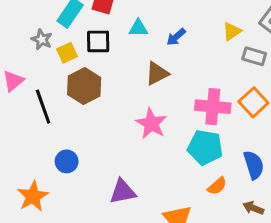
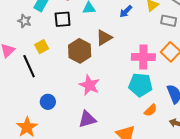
blue arrow: (176, 37) -> (126, 11), moved
yellow square: (67, 53) -> (42, 47), moved
brown hexagon: (84, 86) -> (80, 51), moved
pink star: (151, 123) -> (89, 85), moved

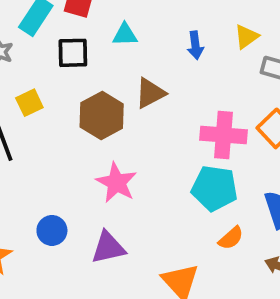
blue arrow: (126, 11) -> (195, 45), turned -56
blue circle: (48, 102) -> (52, 230), moved

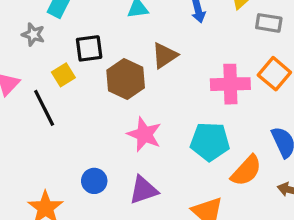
black square: (73, 53) -> (89, 48), moved
cyan pentagon: (214, 188) -> (210, 142), moved
orange semicircle: (231, 238) -> (246, 171), size x1.5

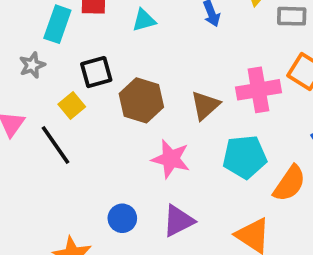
gray star: (33, 34) -> (32, 65), turned -30
brown triangle: (164, 56) -> (205, 105), moved

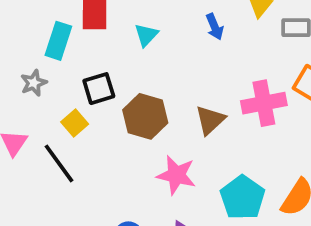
cyan triangle: (144, 20) -> (146, 35), turned -30
cyan pentagon: (245, 157) -> (243, 198), moved, turned -30

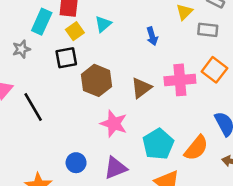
blue arrow: (215, 27) -> (152, 36), moved
yellow square: (75, 123) -> (75, 31), moved

